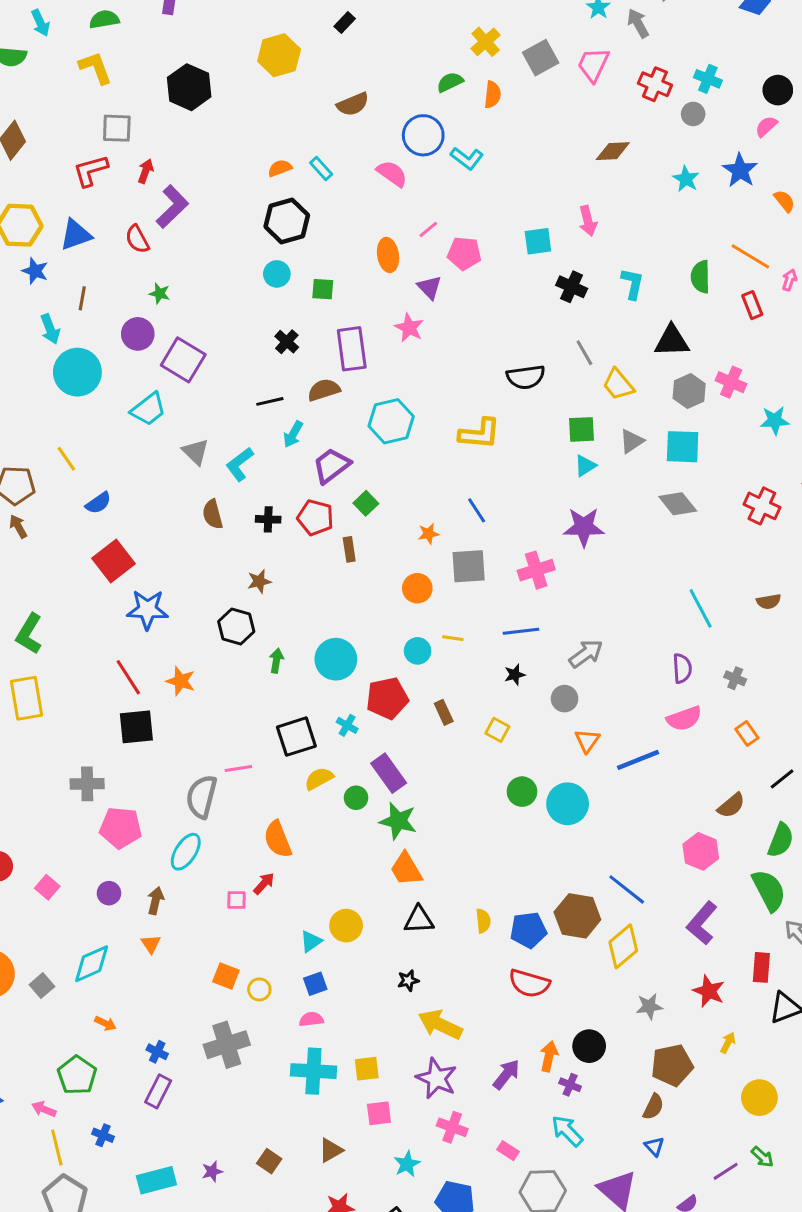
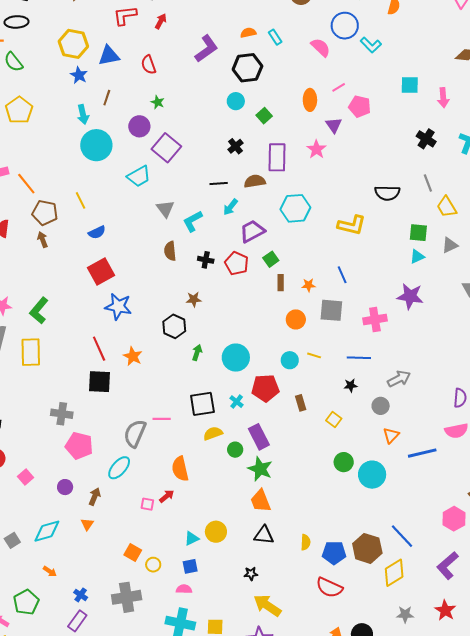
purple L-shape: (172, 207) -> (206, 49), moved
cyan square: (538, 241) -> (410, 85), moved
green square: (323, 289) -> (264, 116), turned 35
brown rectangle: (349, 549) -> (281, 283), moved

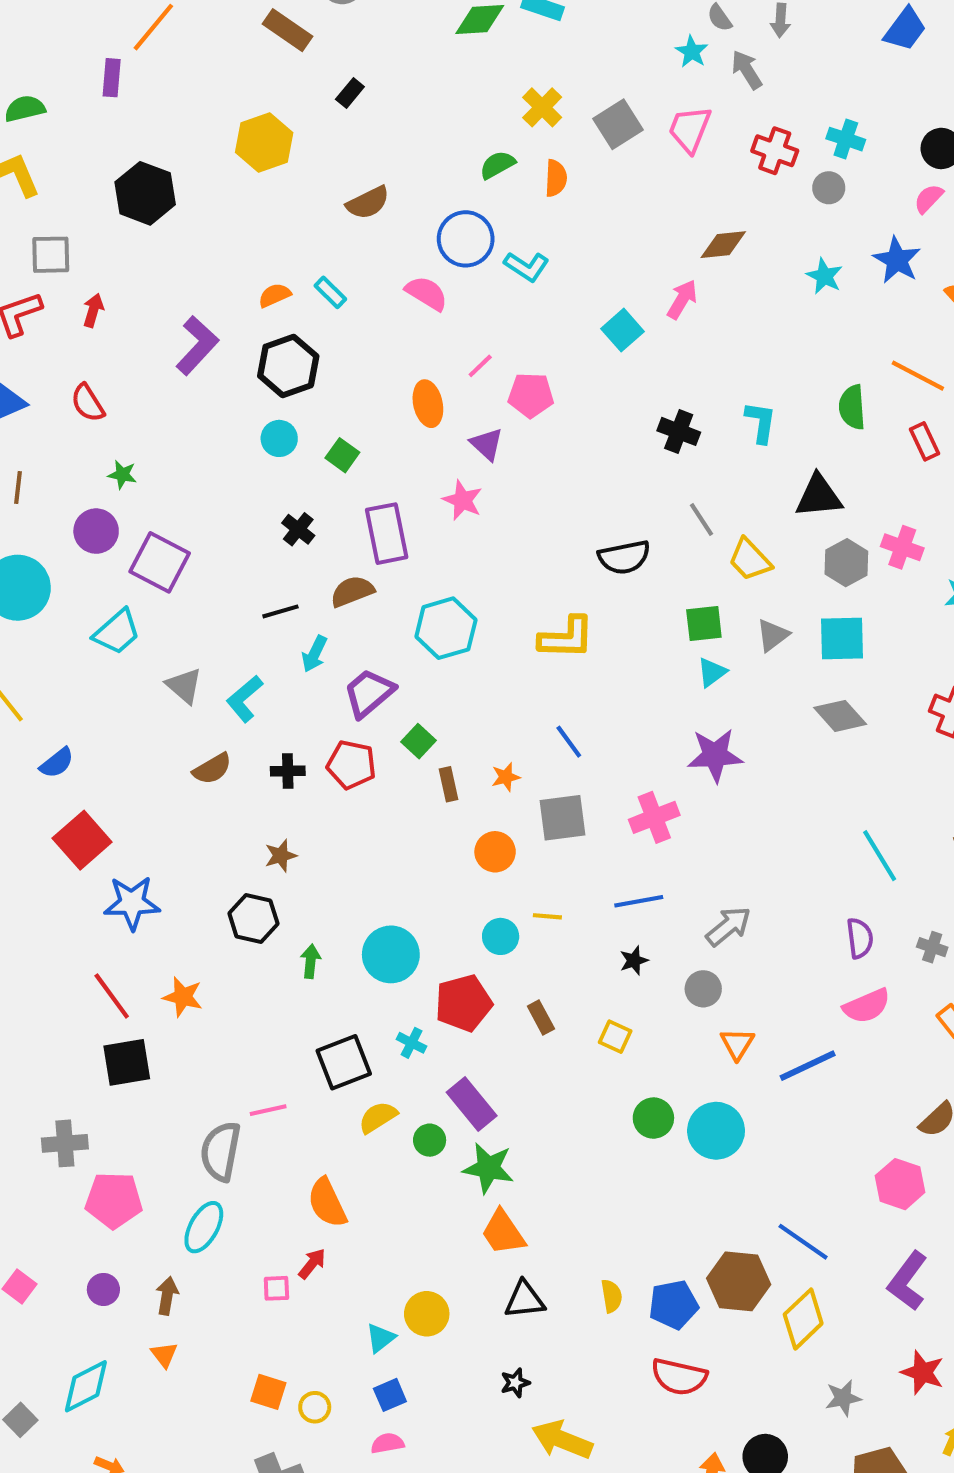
cyan square: (410, 85) -> (622, 330), turned -30
pink arrow: (443, 98) -> (682, 299), moved, turned -132
brown semicircle: (170, 251) -> (212, 769), turned -102

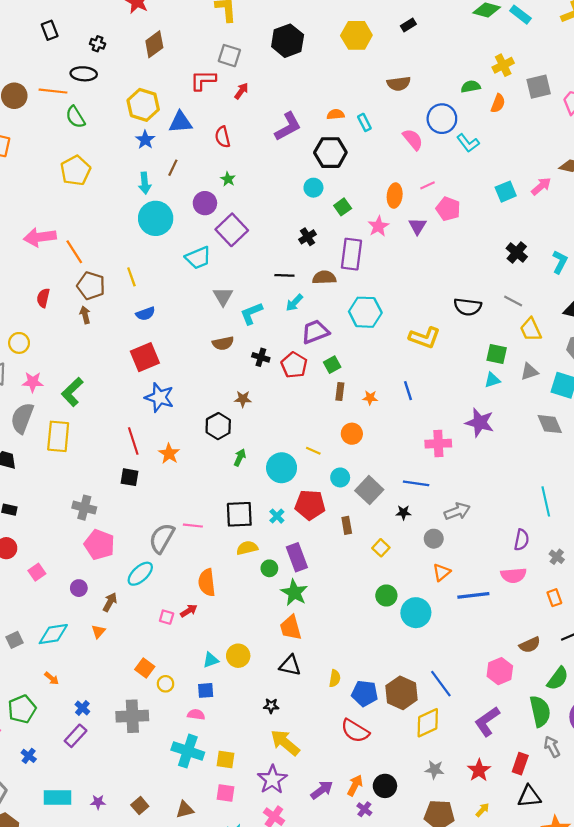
pink star: (463, 500) -> (378, 226), moved
gray line: (702, 520) -> (513, 301), turned -48
gray square: (563, 818) -> (369, 490), moved, turned 32
yellow line: (547, 916) -> (313, 451), moved
black square: (127, 1062) -> (129, 477), size x0.7

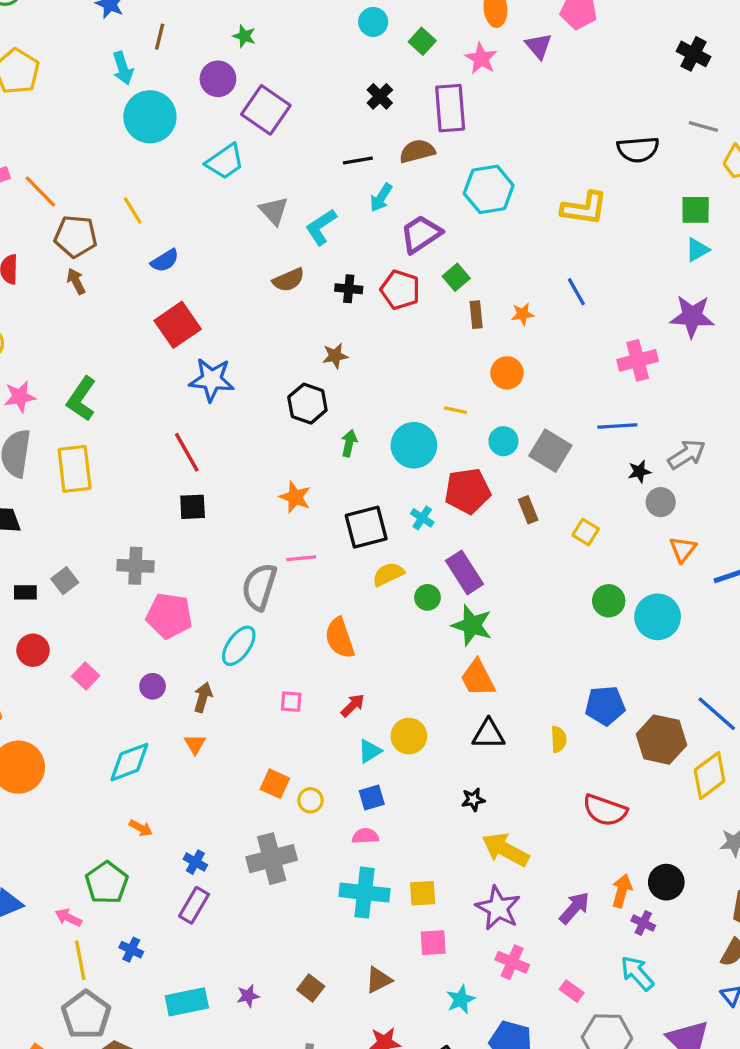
orange star: (169, 454) -> (295, 497), moved
black star: (403, 512) -> (639, 472), moved
red arrow: (189, 611) -> (353, 705), moved
gray square: (14, 640) -> (65, 581), moved
blue pentagon: (365, 693) -> (605, 706), moved

